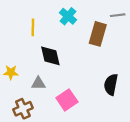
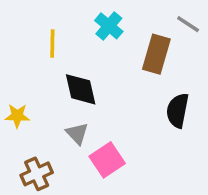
gray line: (118, 15) -> (188, 24), turned 40
gray triangle: (38, 83) -> (77, 133), moved, turned 48
black semicircle: (111, 85) -> (178, 110), moved

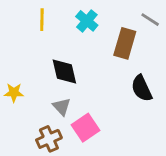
yellow line: (52, 44) -> (42, 20), moved
black semicircle: (178, 110) -> (142, 88), turned -36
brown cross: (37, 174) -> (49, 139), moved

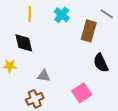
black diamond: (64, 71) -> (24, 43), moved
gray triangle: (62, 107) -> (44, 76), turned -40
pink square: (85, 128) -> (82, 93), moved

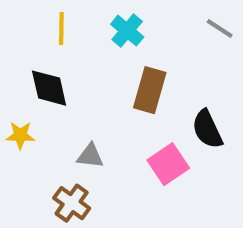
brown rectangle: (89, 31) -> (150, 90), moved
pink square: (82, 93) -> (168, 164), moved
brown cross: (35, 99) -> (72, 203), turned -30

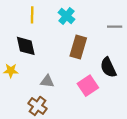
gray line: (220, 28) -> (115, 27), moved, turned -32

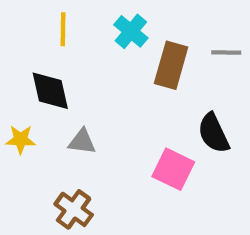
brown rectangle: (78, 47) -> (171, 65), moved
gray triangle: (47, 81) -> (82, 142), moved
pink square: (88, 86) -> (173, 169), turned -30

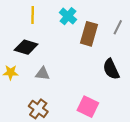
gray line: (226, 53) -> (118, 27), turned -64
black diamond: (50, 91) -> (26, 47), turned -60
pink square: (173, 169) -> (88, 107), moved

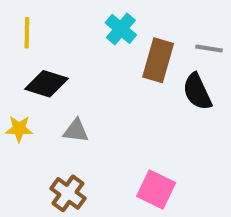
yellow line: (33, 15) -> (27, 33), moved
gray line: (118, 27) -> (209, 49), turned 72
black semicircle: (111, 69) -> (197, 92), moved

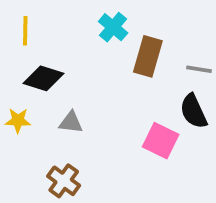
gray line: (209, 49) -> (199, 69), moved
black semicircle: (197, 92) -> (194, 111), moved
pink square: (156, 189) -> (161, 141), moved

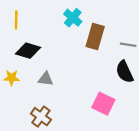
pink square: (161, 141) -> (103, 104), moved

